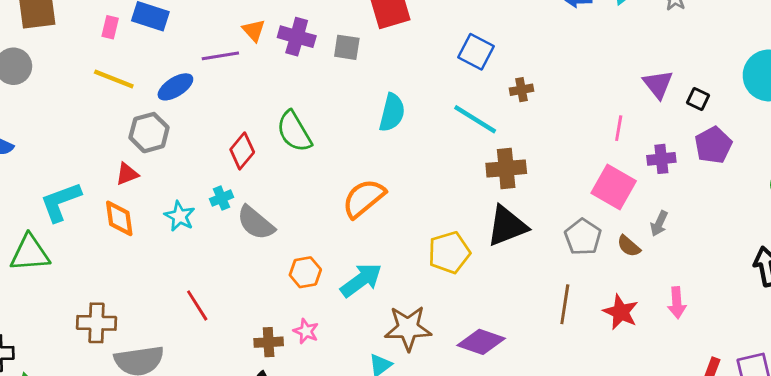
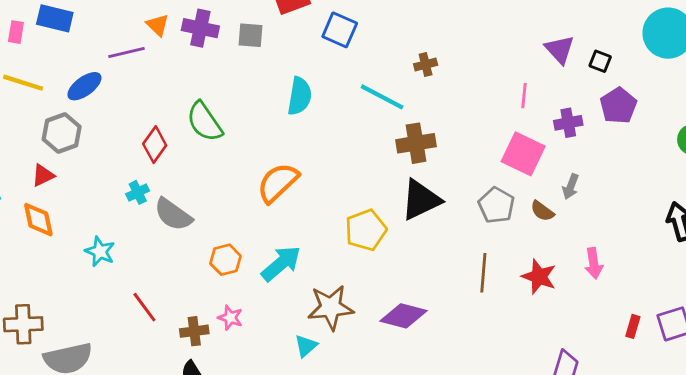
blue square: (476, 52) -> (340, 30), moved
cyan star: (180, 216) -> (100, 252), moved
red line: (197, 305) -> (144, 307), moved

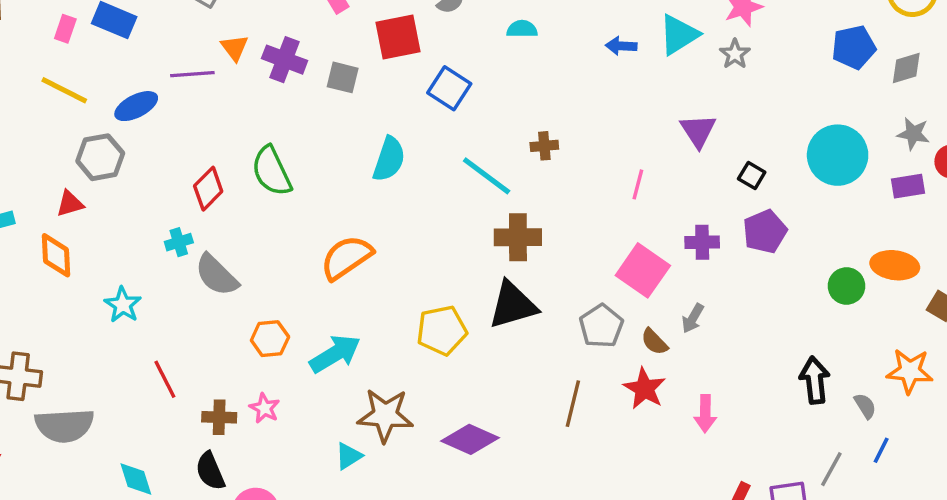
purple triangle: (560, 49) -> (698, 131), moved
pink line: (524, 96) -> (638, 184), moved
red star: (539, 277) -> (645, 389), moved

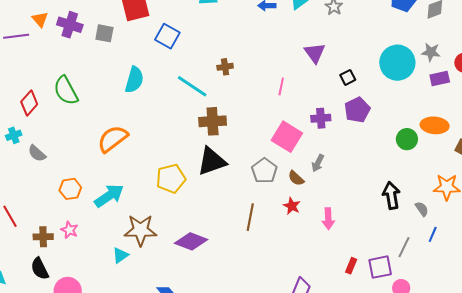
gray star: (913, 134) -> (431, 52), moved
black square: (752, 175) -> (348, 77), turned 35
gray semicircle: (216, 275) -> (37, 153), size x0.7
red star: (645, 389) -> (292, 206), size x0.7

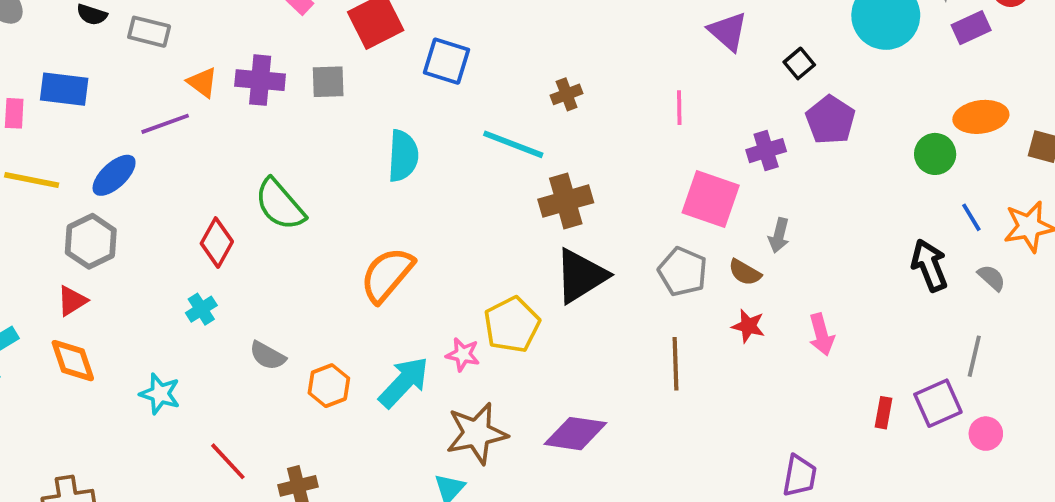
gray semicircle: (37, 153) -> (268, 356), moved
pink star: (69, 230) -> (463, 354), moved
blue line: (433, 234) -> (971, 217), moved, turned -42

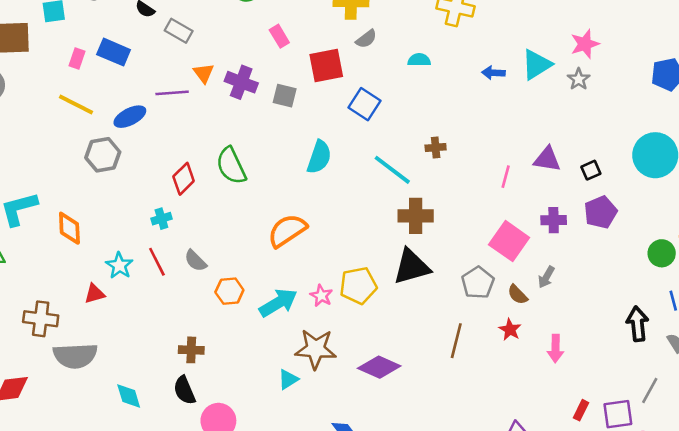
purple triangle: (728, 31) -> (547, 159), moved, turned -48
red triangle: (72, 301) -> (95, 294), moved
red line: (228, 461) -> (157, 262), moved

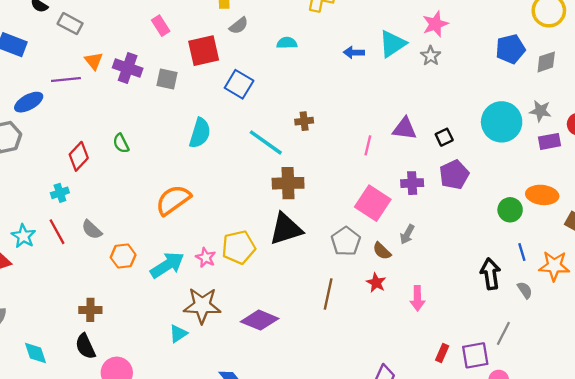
green semicircle: (231, 166) -> (121, 143), size x0.6

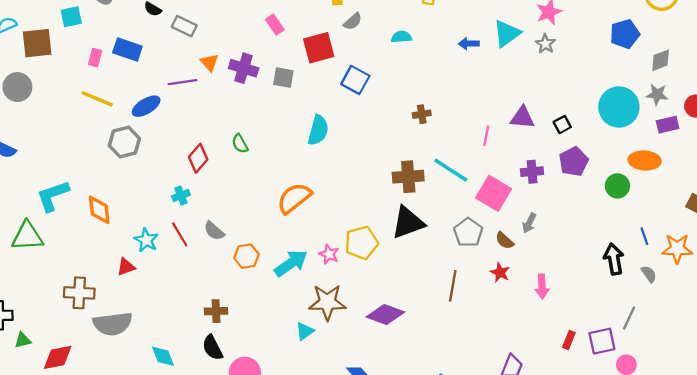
gray diamond: (546, 62) -> (661, 60), moved
cyan line: (266, 142) -> (451, 170), moved
orange ellipse: (542, 195) -> (645, 160), moved
green circle: (510, 210) -> (617, 186), moved

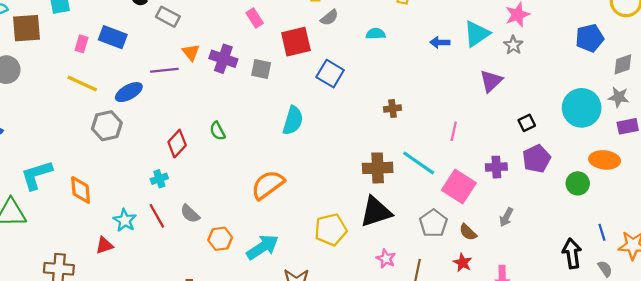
purple triangle: (522, 118) -> (491, 81), moved, turned -50
gray arrow: (529, 223) -> (506, 217), moved
pink star: (329, 254) -> (386, 259), moved

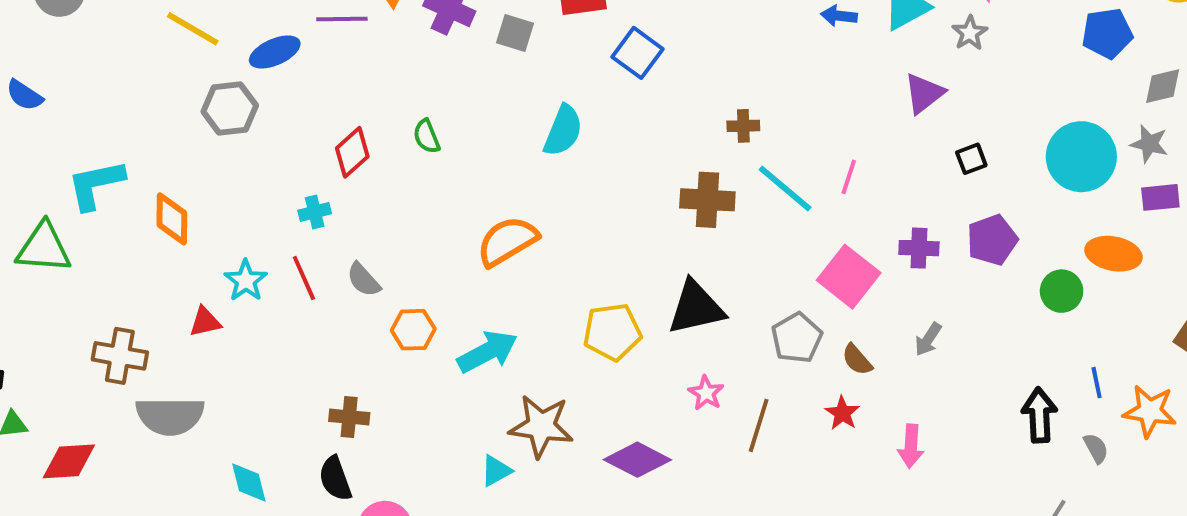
black square: (527, 123) -> (971, 159), moved
cyan line: (419, 163) -> (785, 188), moved
brown cross: (378, 168) -> (707, 200), moved

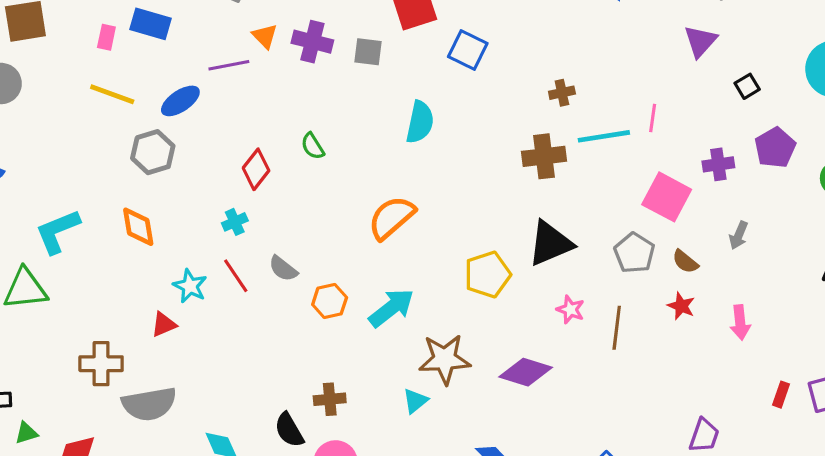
cyan line: (785, 188) -> (604, 136), turned -39
orange diamond: (172, 219) -> (138, 227), moved
brown cross: (349, 417) -> (330, 399), moved

